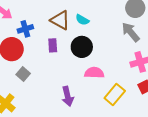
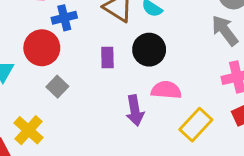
purple rectangle: (53, 45) -> (107, 58), moved
purple arrow: (68, 96) -> (135, 111), moved

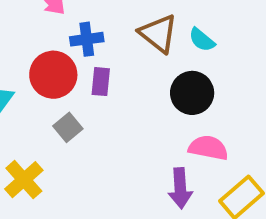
purple rectangle: (107, 58) -> (101, 82), moved
purple arrow: (135, 111) -> (180, 188), moved

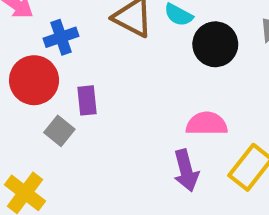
purple rectangle: (101, 82) -> (87, 100), moved
black circle: (192, 93) -> (215, 44), moved

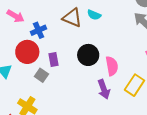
black circle: (215, 44) -> (88, 55), moved
pink semicircle: (207, 124) -> (112, 66), turned 84

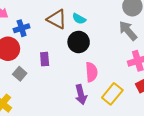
black circle: (88, 55) -> (79, 42), moved
purple rectangle: (54, 60) -> (45, 59), moved

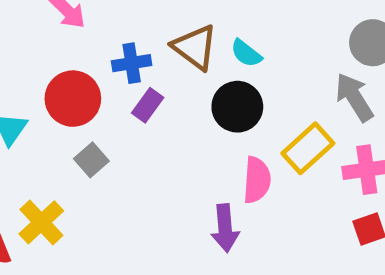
blue cross: (22, 28) -> (132, 63), moved
purple rectangle: (45, 59) -> (148, 105), moved, turned 32
yellow rectangle: (112, 94) -> (308, 148), moved

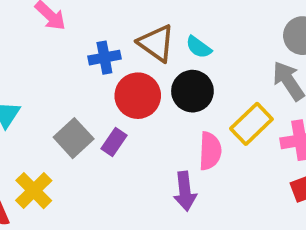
red circle: (73, 99) -> (138, 96), moved
purple rectangle: (148, 105) -> (114, 142), moved
gray square: (91, 160) -> (74, 138), size x1.4

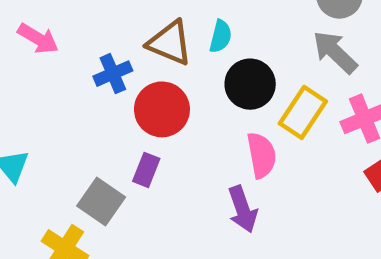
cyan semicircle: (199, 47) -> (221, 36), turned -100
black circle: (192, 91) -> (250, 84), moved
gray square: (74, 138) -> (101, 202), moved

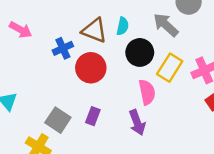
gray arrow: (335, 52) -> (166, 25), moved
purple rectangle: (146, 170) -> (93, 116), moved

